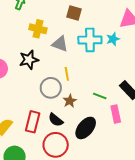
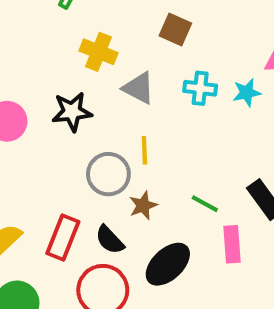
cyan cross: (90, 40) -> (200, 88), size x0.7

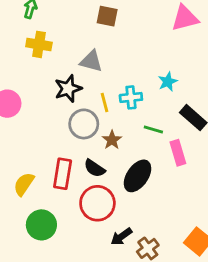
yellow cross: (99, 52) -> (39, 44), moved
cyan cross: (200, 88) -> (131, 97), moved
cyan star: (247, 93) -> (168, 82), moved
black star: (72, 112) -> (68, 89), moved

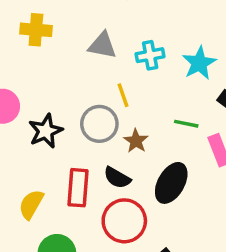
cyan star: (168, 82) -> (199, 63), size x1.4
black star: (68, 89) -> (46, 131), moved
cyan cross: (131, 97) -> (150, 55), moved

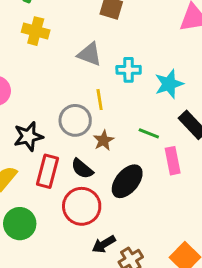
black star: (46, 131) -> (28, 136), moved

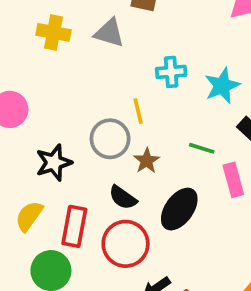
gray triangle: (90, 54) -> (109, 33), moved
red rectangle: (47, 171) -> (74, 226), moved

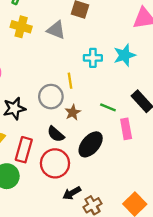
cyan star: (222, 86) -> (125, 55), moved

